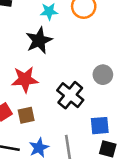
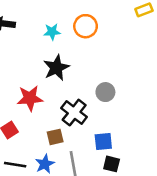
black star: (39, 40) -> (56, 68), moved
brown square: (26, 115) -> (55, 137), moved

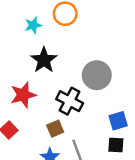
gray circle: (105, 92) -> (97, 75), size x1.5
blue square: (103, 142) -> (118, 121), moved

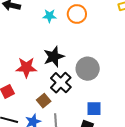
black star: (44, 60) -> (54, 57), moved
brown square: (55, 129) -> (44, 101), turned -32

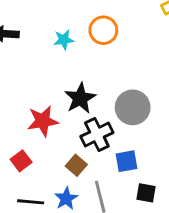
black cross: (61, 83) -> (97, 135), turned 30
blue square: (94, 109) -> (127, 161), moved

